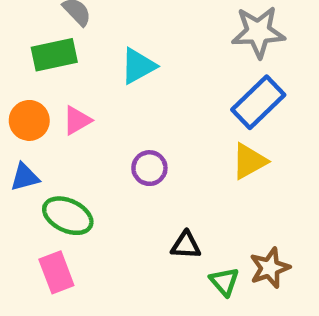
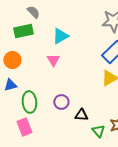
pink triangle: (77, 120) -> (53, 60), moved, turned -32
purple circle: (149, 168) -> (61, 102), moved
green ellipse: (68, 216) -> (29, 102), turned 60

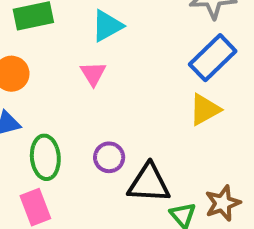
black triangle: (81, 115) -> (149, 183), size x1.6

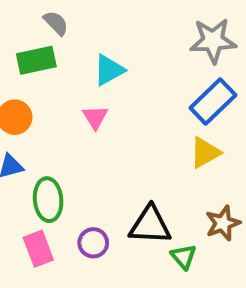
purple circle: (109, 157) -> (93, 243), moved
brown star: (223, 203) -> (223, 223), moved

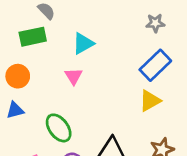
gray star: (213, 41) -> (155, 23), size x0.6
green ellipse: (48, 200) -> (59, 128), moved, turned -32

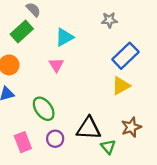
gray star: (155, 23) -> (109, 20), moved
green rectangle: (33, 37) -> (22, 32), turned -30

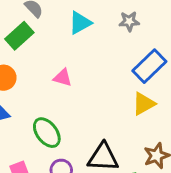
cyan triangle: (64, 37) -> (80, 23), moved
pink triangle: (56, 65) -> (63, 78), turned -42

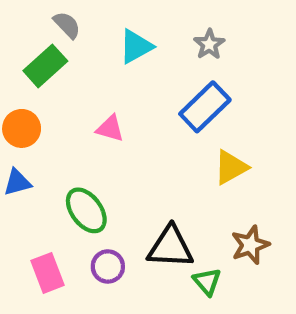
gray star: (129, 21) -> (209, 44), turned -30
blue rectangle: (149, 66) -> (205, 107), moved

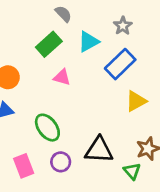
gray semicircle: (67, 25) -> (63, 14), moved
cyan triangle: (136, 46) -> (88, 42), moved
green rectangle: (45, 66) -> (49, 44), moved
green triangle: (207, 282) -> (132, 171), moved

